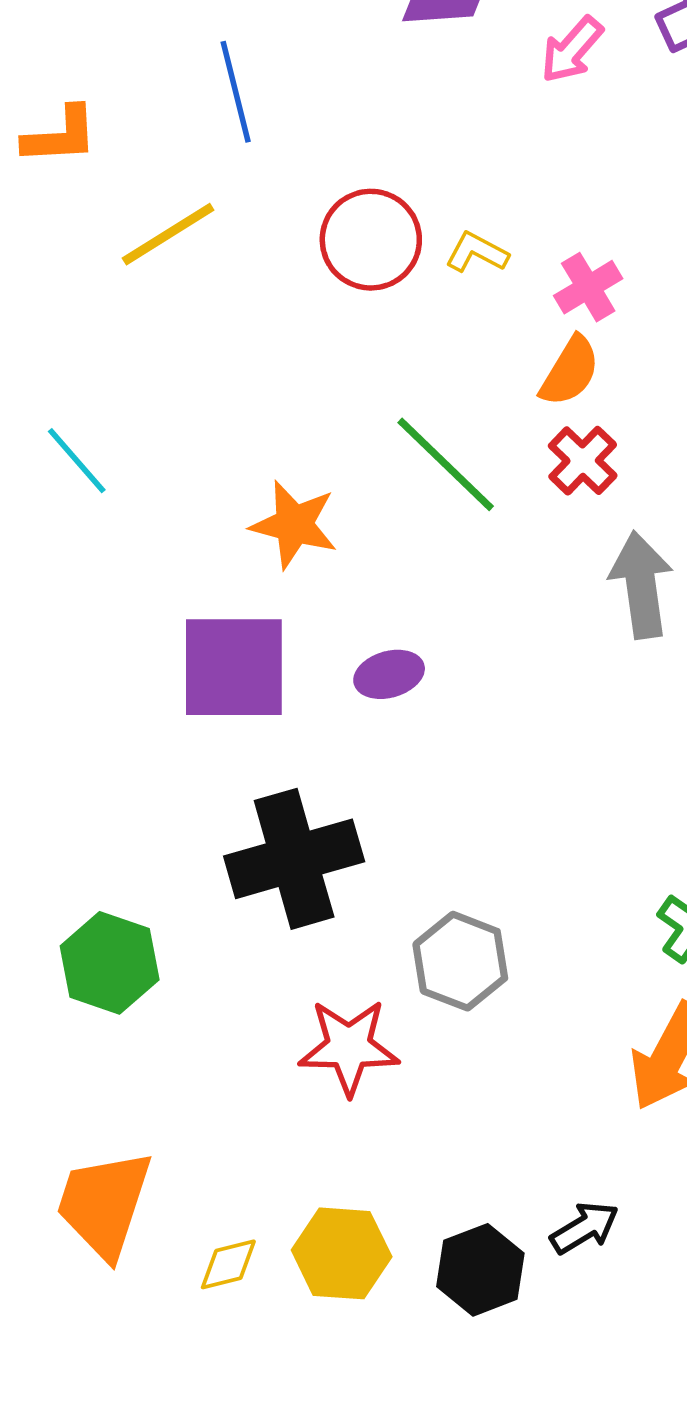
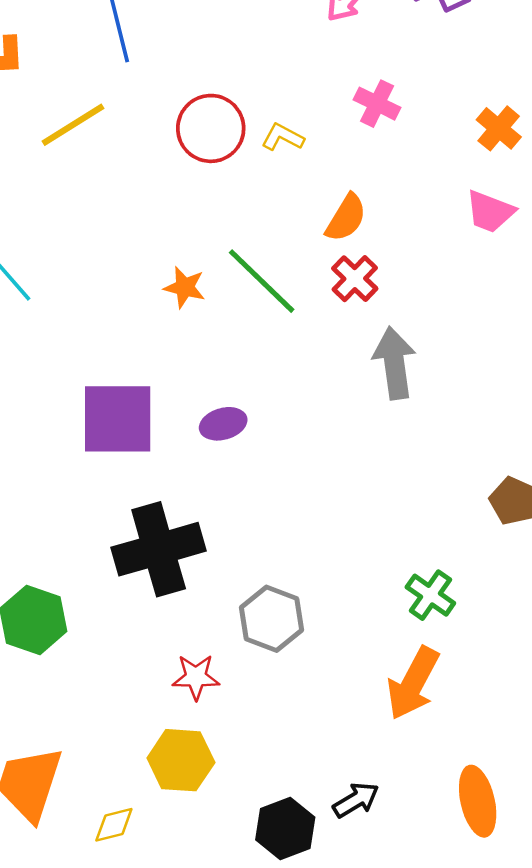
pink cross: (588, 287) -> (377, 104), moved, turned -33
orange star: (294, 525) -> (185, 287), moved, size x0.7
red star: (349, 1047) -> (196, 677), size x0.7
yellow hexagon: (342, 1253) -> (181, 760), moved

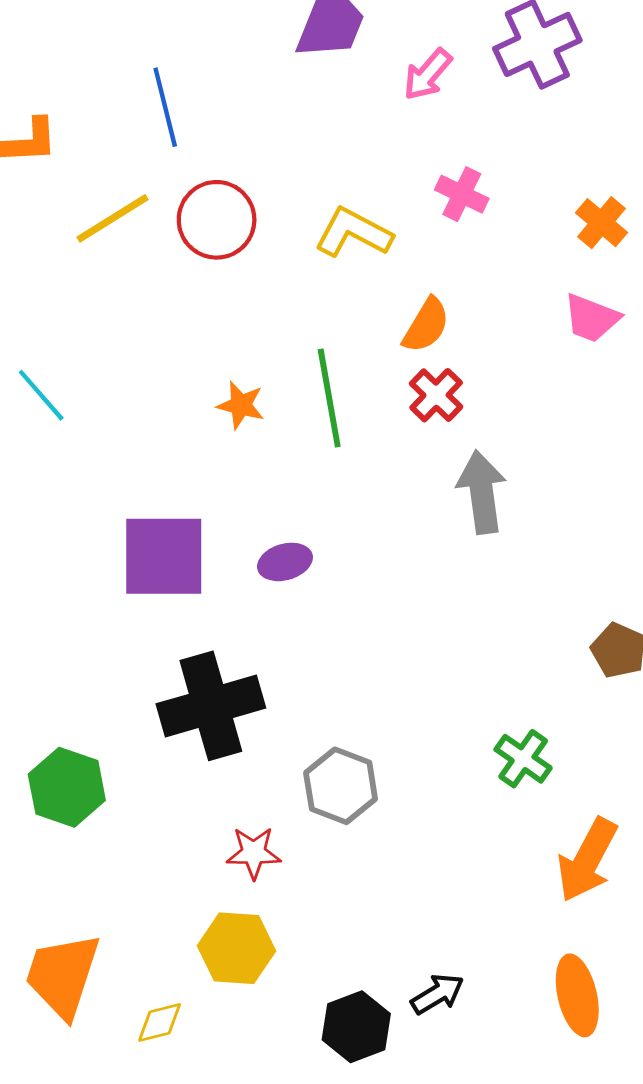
red circle: (211, 128) -> (217, 220), moved
yellow L-shape: (283, 137) -> (353, 233), size x1.6
green line: (262, 281) -> (329, 398), turned 36
orange arrow: (413, 683) -> (587, 860), moved

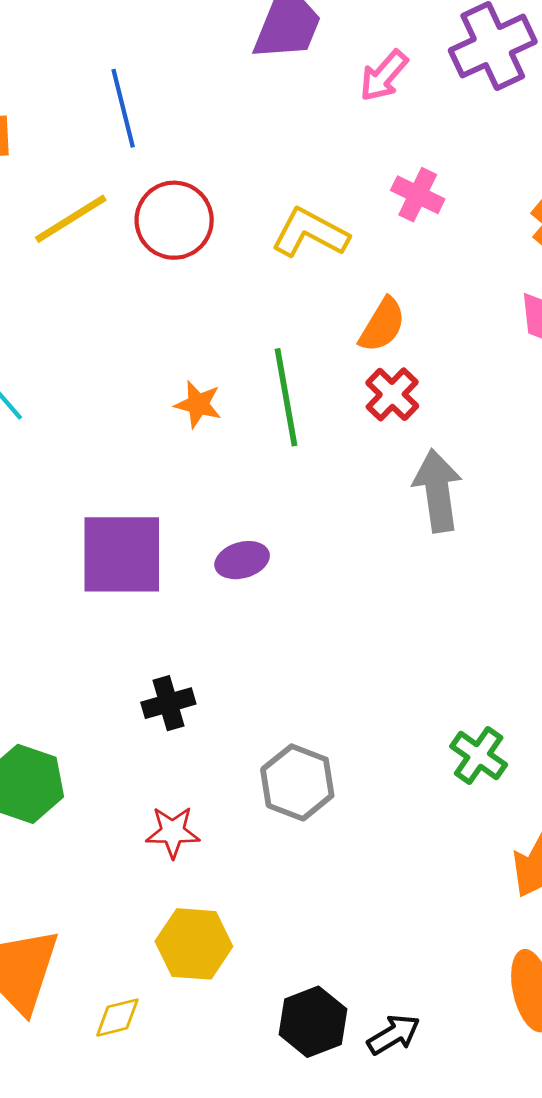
black cross: (211, 706) -> (168, 703), size x0.5
red star: (254, 853) -> (173, 832), moved
black arrow: (438, 994) -> (394, 1035), moved

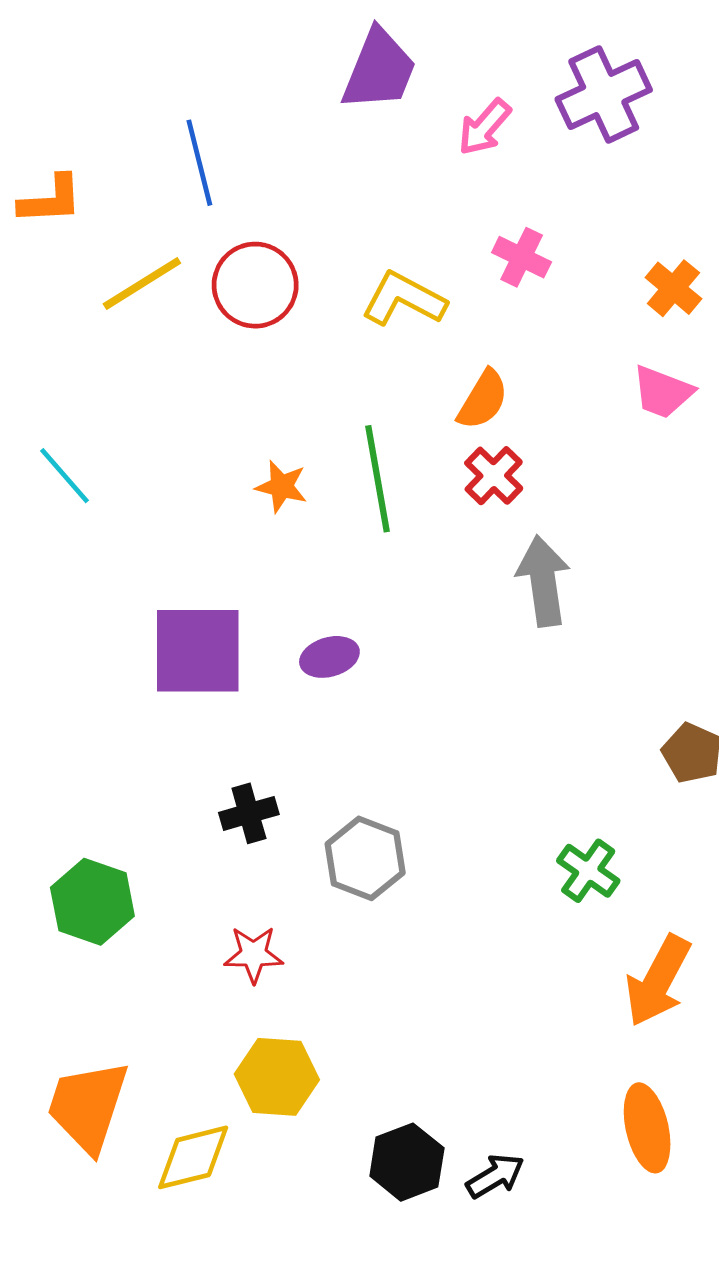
gray hexagon: (297, 782) -> (365, 858), moved
yellow diamond: (117, 1018) -> (193, 1157), size x1.5

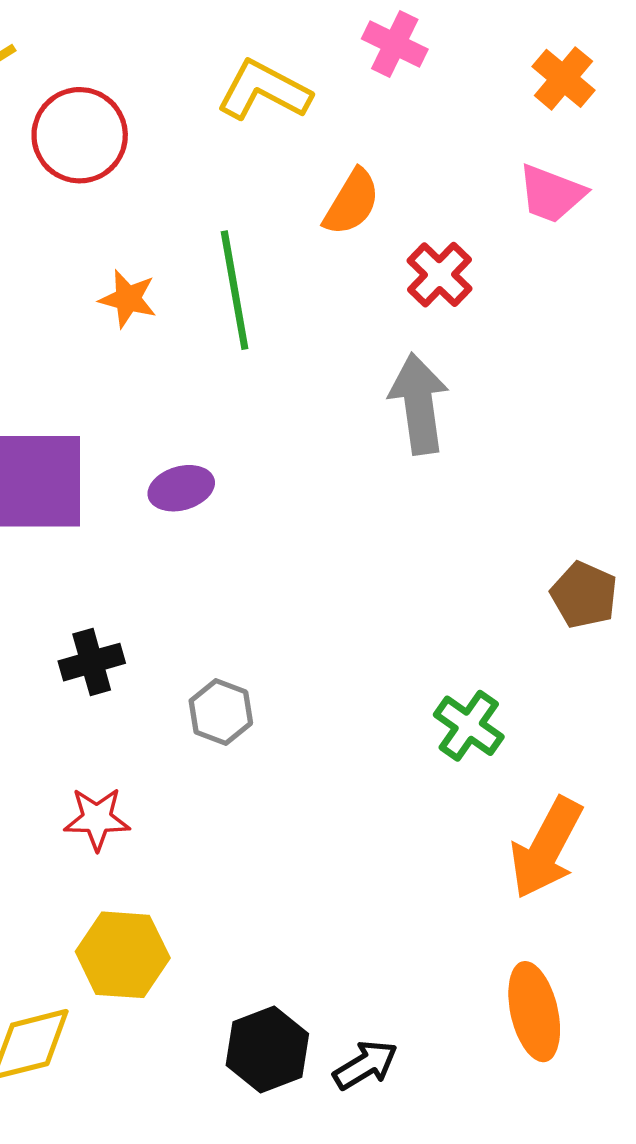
red circle: (255, 285) -> (80, 135), moved
red cross: (494, 476) -> (439, 275), moved
gray hexagon: (365, 858) -> (221, 712), size x0.7

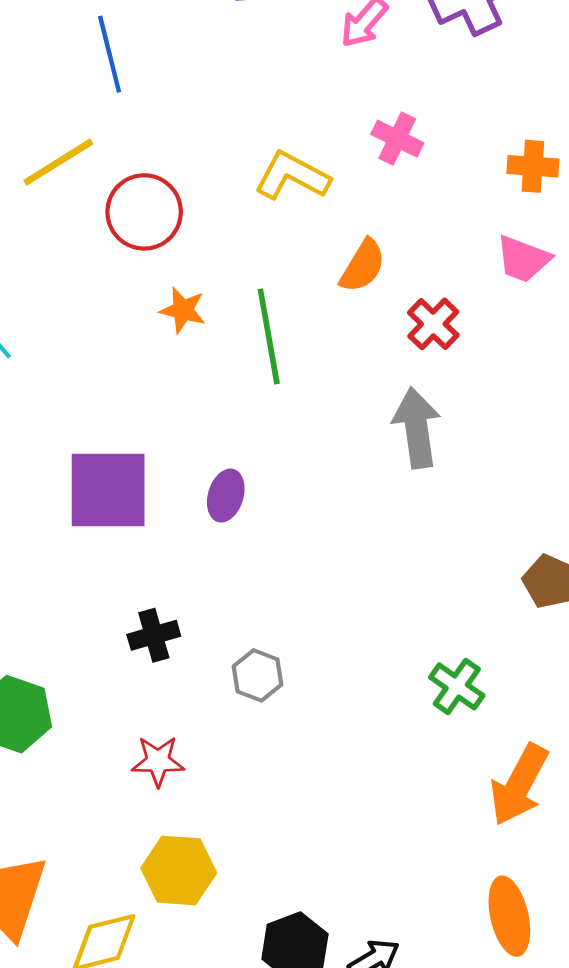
orange cross: (563, 78) -> (533, 166), turned -36
orange star: (128, 299) -> (183, 310), moved
purple ellipse: (181, 488) -> (226, 496), turned -57

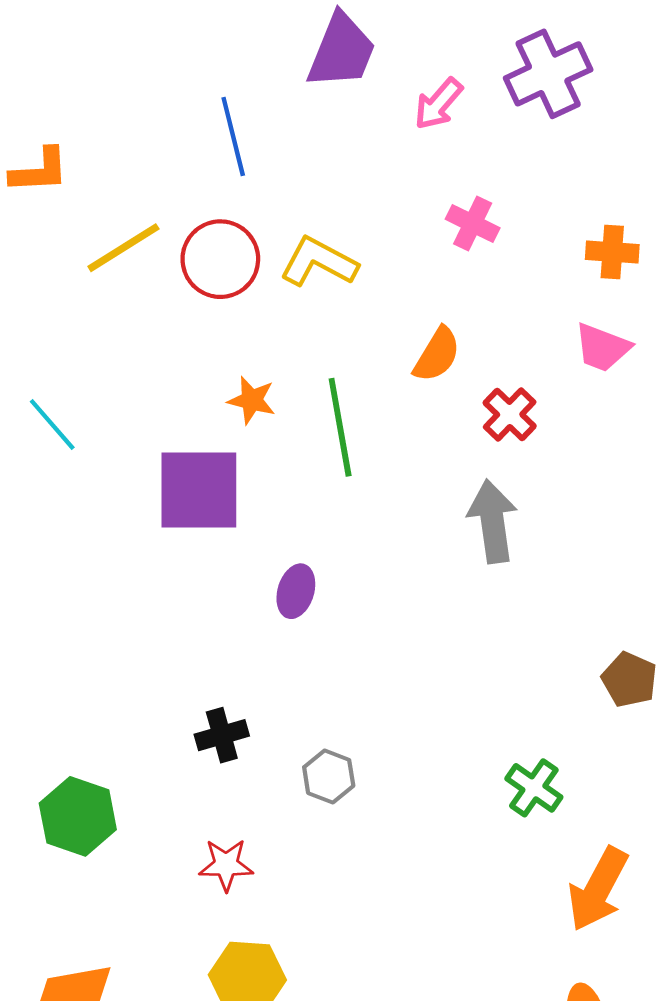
blue line: (110, 54) -> (233, 137), moved
yellow L-shape: (292, 176) -> (319, 262), moved
red circle: (144, 212) -> (220, 259), moved
purple square: (108, 490) -> (199, 490), moved

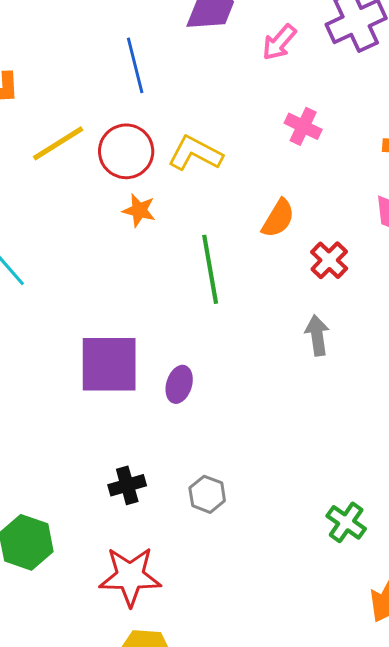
orange star: (252, 400) -> (139, 210), moved
purple square: (199, 490) -> (109, 364), moved
gray arrow: (493, 521) -> (317, 335), size x0.7
gray hexagon: (329, 776) -> (207, 494), moved
red star: (226, 865) -> (130, 576), size x1.6

